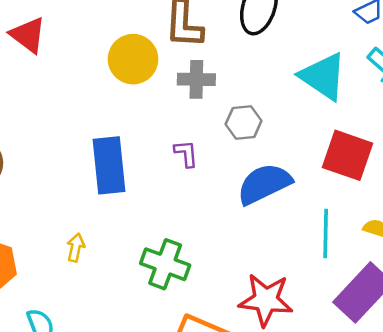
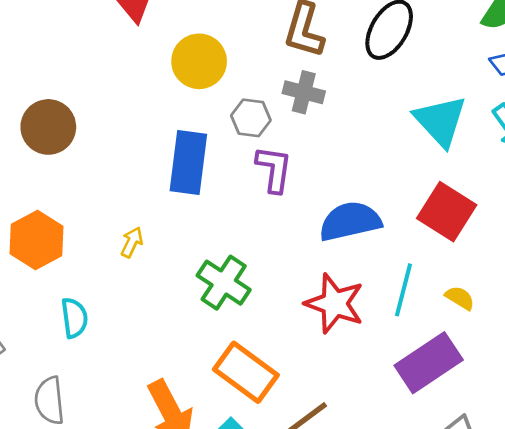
yellow circle: (133, 59) -> (199, 61), moved
gray hexagon: (244, 123) -> (251, 118), moved
purple L-shape: (186, 153) -> (274, 169), size x1.5
red star: (266, 300) -> (335, 303), moved

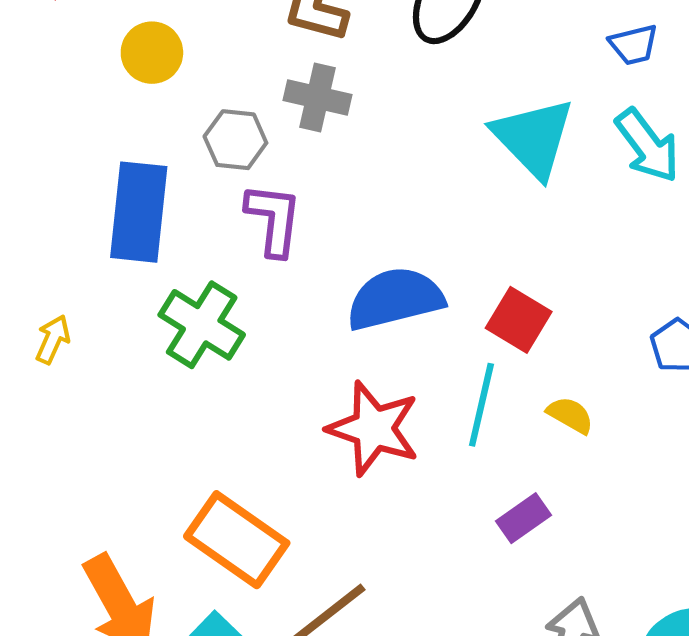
yellow circle: (199, 61) -> (152, 53), size x0.7
red square: (447, 212) -> (519, 320), moved, size x0.7
green cross: (224, 283) -> (202, 325), moved
purple rectangle: (429, 363) -> (523, 518), size x0.5

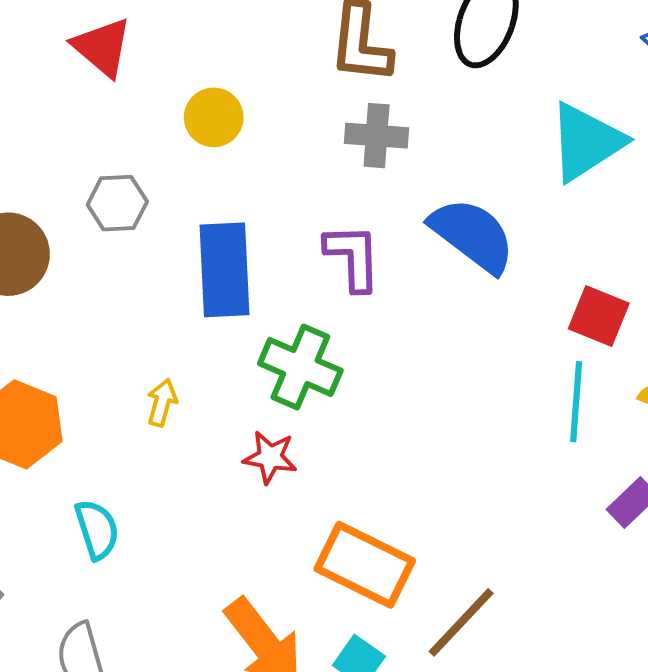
cyan triangle: (533, 138) -> (586, 142), turned 50
gray hexagon: (235, 140) -> (117, 203), moved
blue semicircle: (395, 299) -> (473, 235), moved, turned 60
red star: (374, 428) -> (270, 457), moved, size x0.6

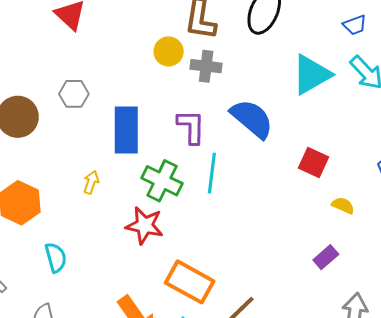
yellow circle: (214, 117) -> (169, 51), moved
cyan line: (576, 402) -> (212, 173), moved
yellow arrow: (162, 403) -> (91, 182), moved
red star: (270, 457) -> (145, 225), size x1.4

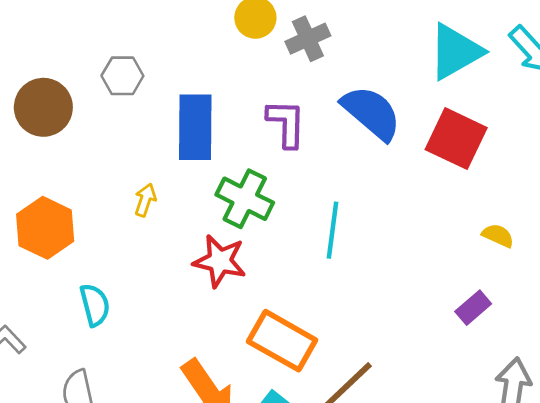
gray cross: (206, 66) -> (308, 39), turned -32
red square: (313, 162) -> (456, 139), moved, size x1.4
cyan line: (212, 173) -> (332, 230), moved

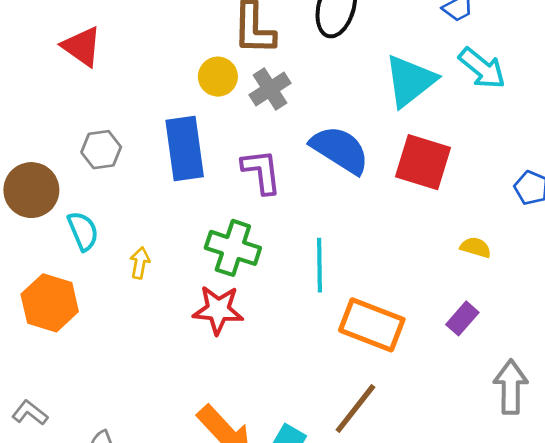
blue rectangle: (195, 127) -> (185, 148), moved
cyan semicircle: (95, 305) -> (83, 231), moved
orange rectangle: (282, 341) -> (372, 325), moved

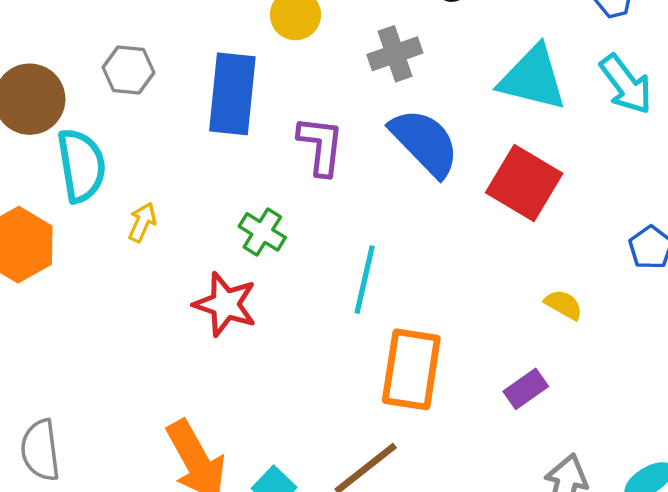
cyan triangle: (410, 81) -> (533, 78), turned 38
gray cross: (270, 89) -> (395, 54), moved
cyan semicircle: (83, 231) -> (81, 166), size x1.4
green cross: (233, 248) -> (262, 232), size x0.7
orange rectangle: (372, 325) -> (411, 369), turned 64

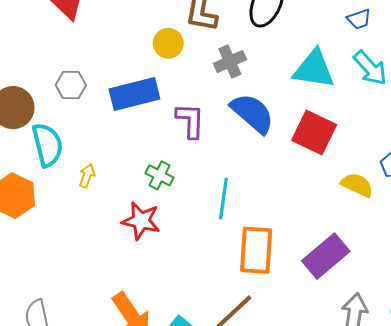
blue rectangle: (232, 94) -> (134, 94), turned 75
yellow semicircle: (564, 305) -> (357, 185), moved, size x1.4
purple rectangle: (526, 389) -> (326, 256), size x1.8

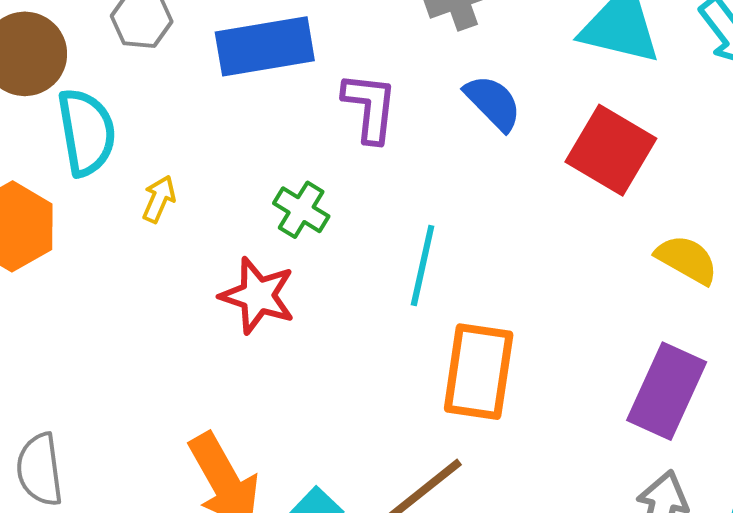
blue semicircle: (252, 113) -> (493, 103), size x0.7
purple rectangle: (326, 256) -> (667, 391), moved, turned -30

